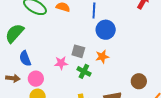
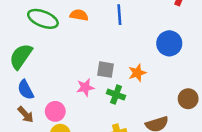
blue circle: (106, 30) -> (169, 43), moved
blue semicircle: (25, 58) -> (26, 90), moved
brown arrow: (13, 78) -> (26, 114), turned 48

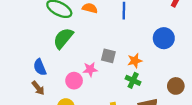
green semicircle: (21, 56) -> (63, 38), moved
green cross: (116, 95) -> (133, 80), moved
pink circle: (55, 111) -> (74, 81), moved

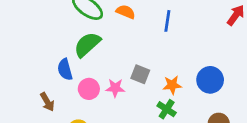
blue circle: (164, 38) -> (210, 80), moved
blue semicircle: (40, 67) -> (65, 69), moved
pink circle: (74, 81) -> (89, 89), moved

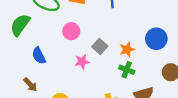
green semicircle: (87, 44) -> (20, 25), moved
gray square: (140, 74) -> (100, 46), turned 32
pink circle: (89, 89) -> (71, 31), moved

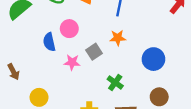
orange star: (127, 49) -> (118, 38), moved
blue semicircle: (39, 56) -> (49, 42), moved

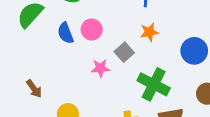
blue semicircle: (49, 42) -> (65, 33), moved
green cross: (115, 82) -> (154, 84), size x1.6

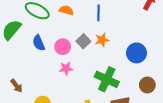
pink circle: (92, 29) -> (63, 47), moved
gray square: (124, 52) -> (83, 41), moved

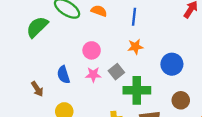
gray square: (83, 41) -> (116, 72), moved
blue semicircle: (39, 43) -> (63, 75), moved
green cross: (107, 79) -> (137, 90), turned -30

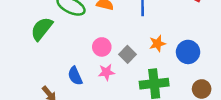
orange star: (135, 47) -> (157, 44), moved
gray square: (116, 72) -> (128, 54), moved

